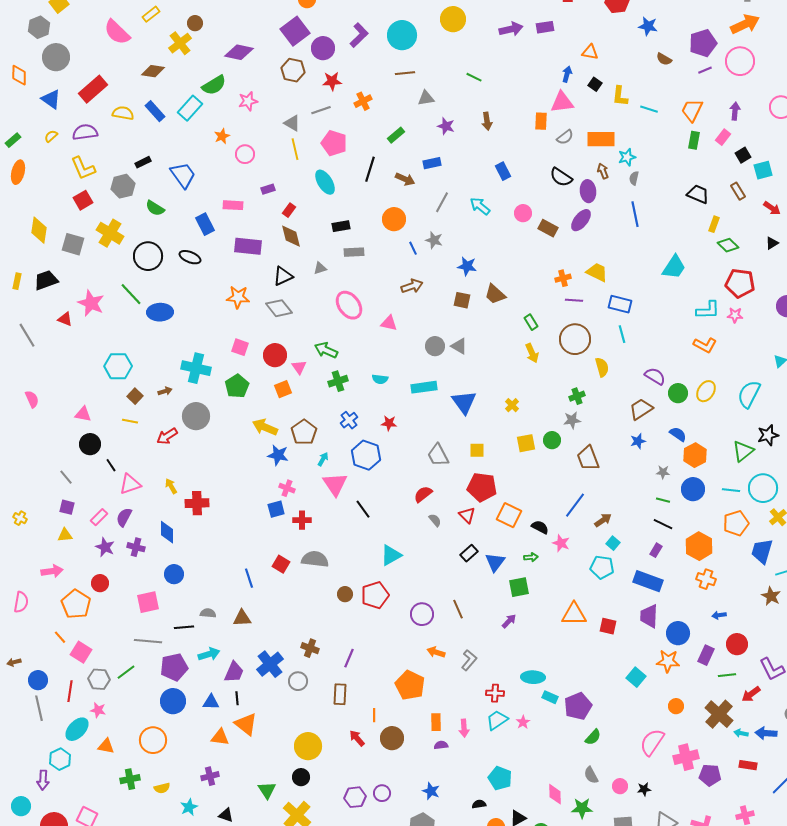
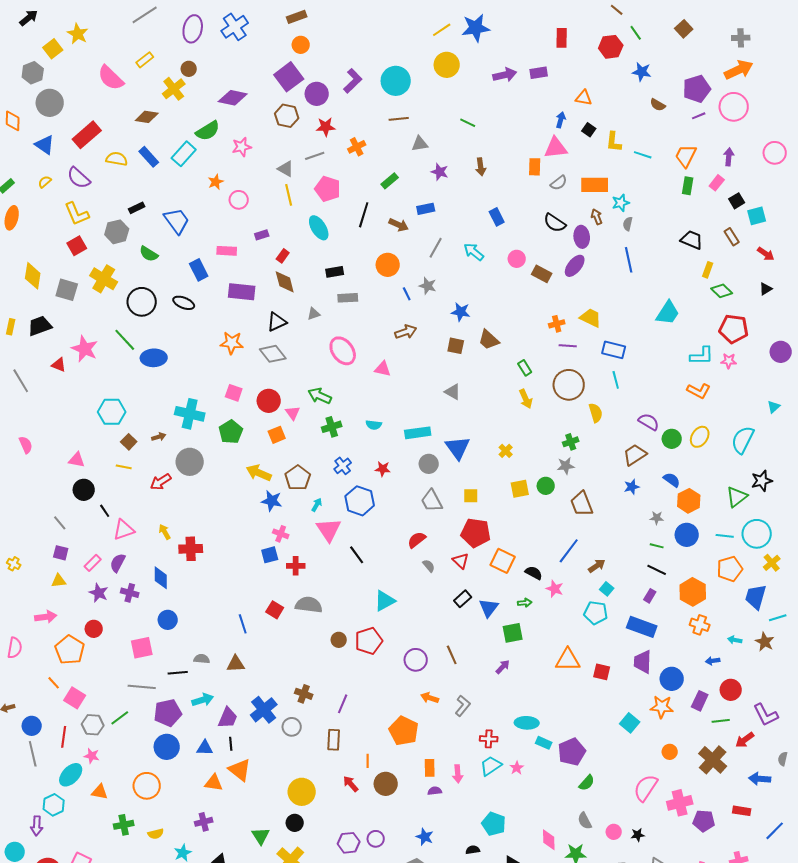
purple semicircle: (85, 132) -> (79, 178), turned -130
gray circle: (435, 346) -> (429, 464), moved
cyan arrow: (741, 733) -> (735, 640), moved

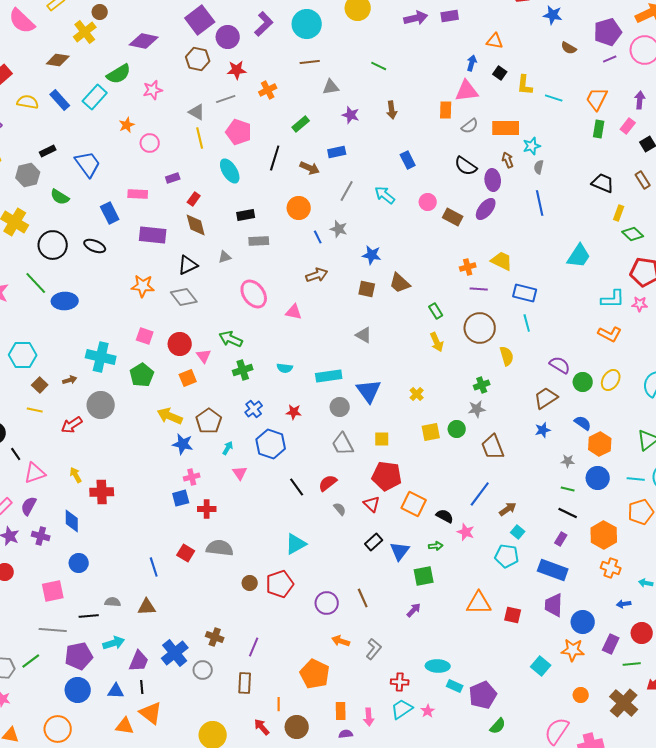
pink triangle: (329, 530) -> (240, 473), size x0.6
pink cross: (281, 534) -> (192, 477), turned -35
black line: (357, 555) -> (297, 487), moved

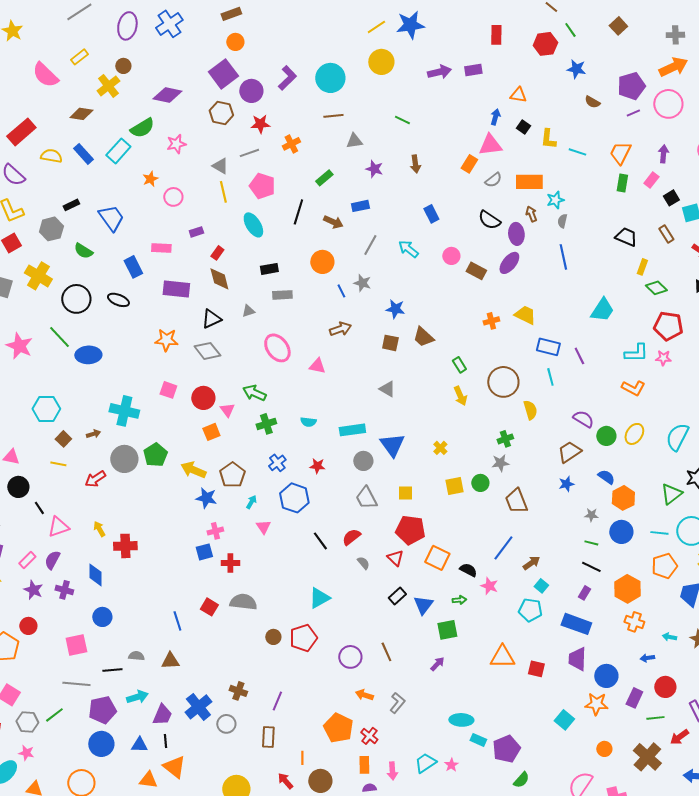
orange rectangle: (446, 110) -> (469, 164), turned 30
purple line: (479, 289) -> (579, 356), moved, turned 60
green pentagon: (142, 375) -> (155, 455), moved
red cross: (400, 682) -> (369, 736), moved, turned 36

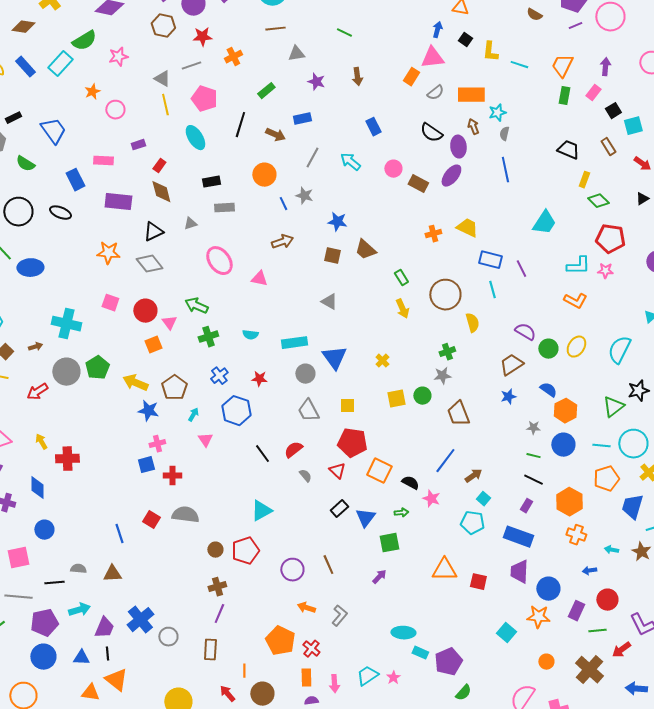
brown cross: (238, 691) -> (217, 587), moved, turned -36

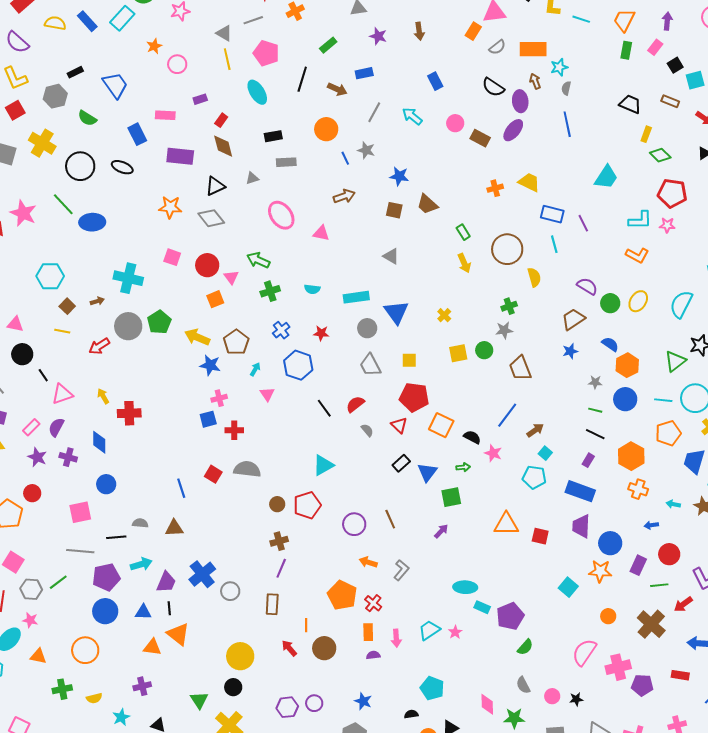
brown rectangle: (608, 147) -> (670, 101), turned -36

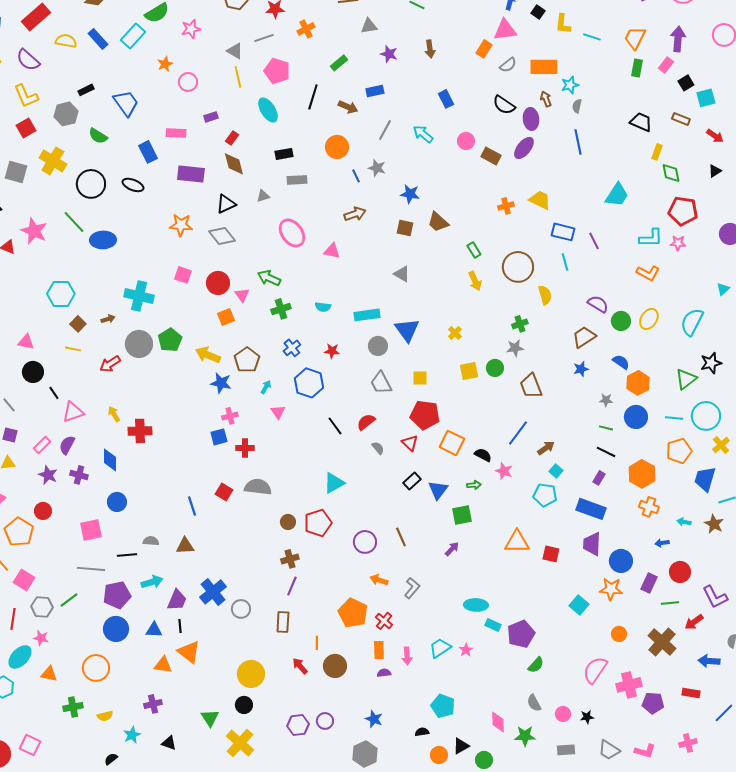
purple arrow: (667, 21) -> (678, 39), size x1.4
green diamond: (660, 155) -> (671, 173), turned 35

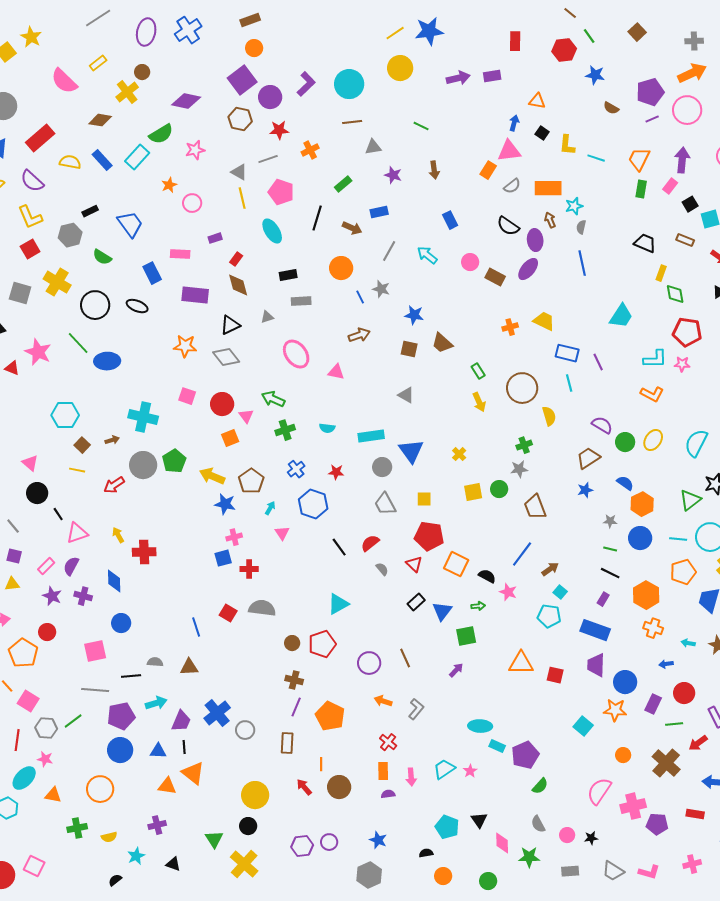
pink triangle: (26, 342) -> (30, 463), turned 30
brown cross: (290, 559) -> (294, 680), turned 30
orange pentagon: (353, 613) -> (330, 716), moved
black triangle: (461, 746) -> (479, 820), moved, turned -36

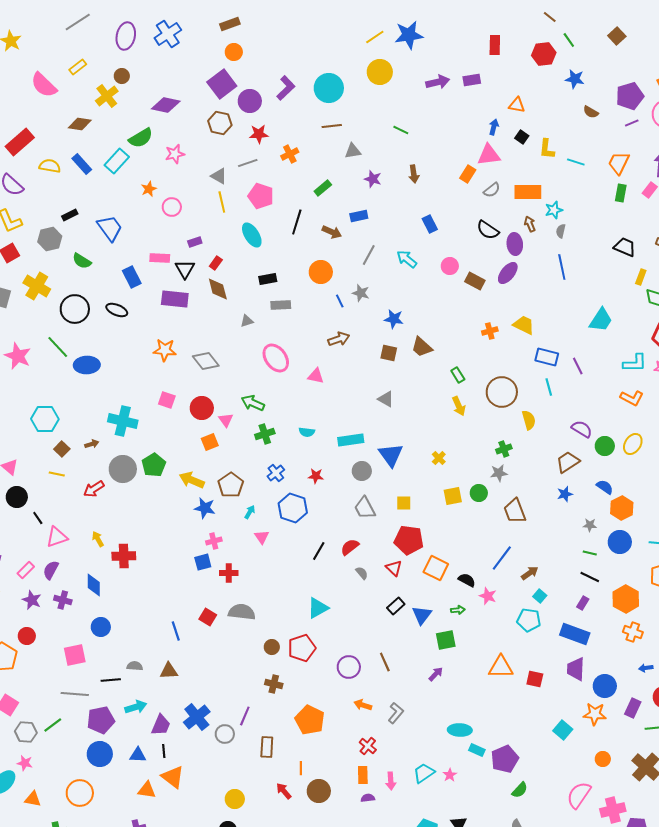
black triangle: (230, 325) -> (185, 269), moved, turned -35
black line: (339, 547) -> (319, 551), turned 66
purple line: (296, 707) -> (245, 716), moved
yellow circle: (255, 795) -> (235, 799), size x0.7

